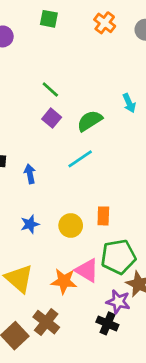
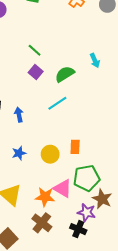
brown cross: (46, 322) -> (42, 223), moved

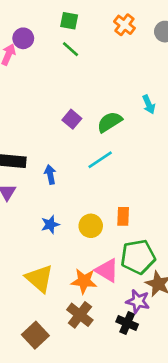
green line: (35, 50) -> (70, 49), moved

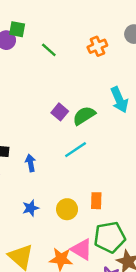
green square: (69, 21) -> (17, 29), moved
orange cross: (124, 25) -> (97, 46), moved, turned 30
cyan arrow: (149, 104) -> (119, 100), size x1.5
purple square: (72, 119) -> (60, 112), moved

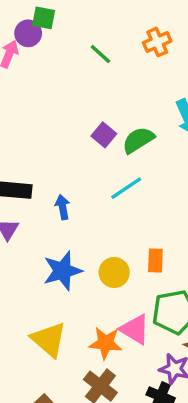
green line: (49, 50) -> (100, 54), moved
blue star: (31, 208) -> (63, 271), size x1.6

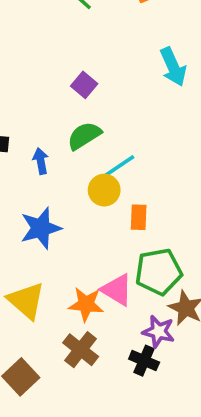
green semicircle: (138, 140) -> (84, 136), moved
cyan line: (126, 188) -> (119, 166), moved
yellow circle: (114, 272) -> (104, 190), moved

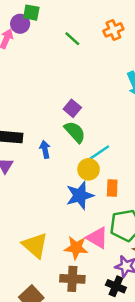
purple square: (84, 85) -> (72, 108), moved
green semicircle: (84, 136) -> (75, 132), turned 80
blue star: (41, 228) -> (80, 195), moved
brown cross: (81, 350) -> (72, 279), turned -35

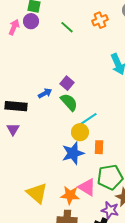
purple circle: (20, 24) -> (31, 21), moved
blue arrow: (45, 149) -> (45, 93), moved, turned 72

